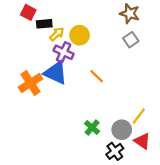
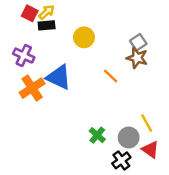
brown star: (130, 14) -> (137, 58), moved
yellow arrow: (57, 34) -> (47, 12), moved
purple cross: (64, 52) -> (24, 55), moved
orange line: (97, 76) -> (111, 76), moved
yellow line: (139, 116) -> (147, 123), turned -66

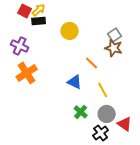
blue triangle: (59, 77) -> (75, 82), moved, size x0.7
yellow line: (147, 123) -> (103, 90), moved

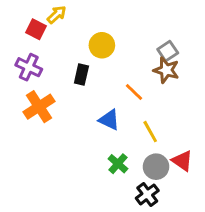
red square: (25, 11) -> (36, 29), moved
black rectangle: (39, 21) -> (81, 74), moved, turned -72
red triangle: (125, 124) -> (182, 161), moved

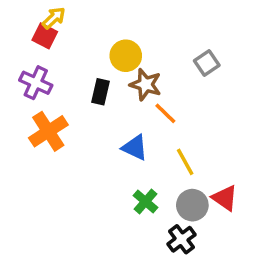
yellow arrow: (57, 15) -> (54, 18), moved
brown star: (166, 70) -> (146, 85), moved

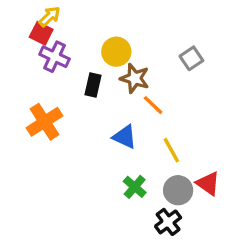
purple cross: (36, 83) -> (55, 57), moved

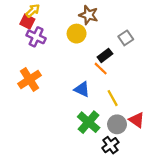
brown star: (135, 78) -> (89, 15), moved
black rectangle: (93, 85) -> (105, 55), moved, turned 40
green cross: (135, 187) -> (89, 122), size x1.5

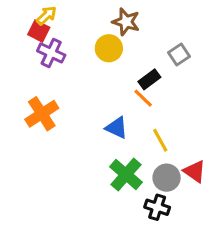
black cross: (110, 145) -> (157, 207), turned -35

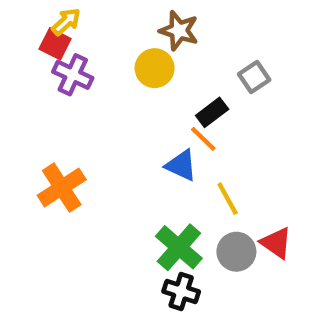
orange cross: (42, 114) -> (62, 188), moved
blue triangle: (117, 128) -> (181, 165), moved
black cross: (157, 207) -> (181, 291), moved

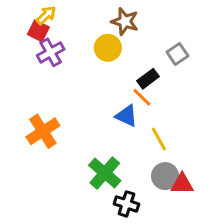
purple cross: (73, 75) -> (51, 52), turned 36
red triangle: (276, 243) -> (182, 184), moved, turned -35
green cross: (179, 247) -> (105, 173), moved

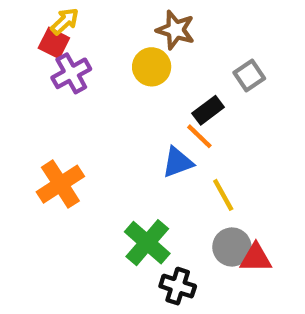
blue triangle: (126, 116) -> (178, 162), turned -45

